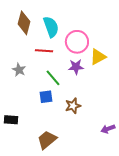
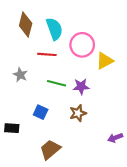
purple star: (76, 67) -> (81, 86), moved
green line: (53, 78) -> (57, 83), turned -36
blue square: (46, 97) -> (41, 112), moved, turned 32

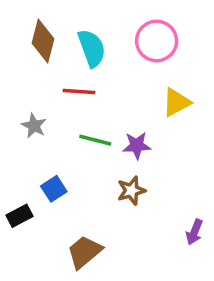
pink circle: (82, 45) -> (157, 41), moved
blue square: (41, 112) -> (54, 189), moved, turned 32
black rectangle: (12, 128) -> (20, 216), turned -32
purple arrow: (115, 138) -> (194, 232), turned -48

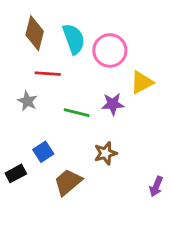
pink circle: (157, 41) -> (110, 50), moved
red line: (79, 91) -> (48, 74), moved
purple star: (137, 146) -> (113, 104), moved
brown trapezoid: (84, 252) -> (68, 182), moved

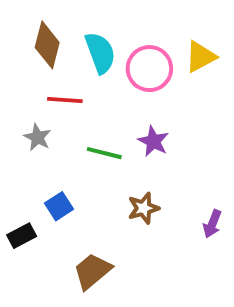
yellow triangle: (142, 82) -> (201, 57), moved
purple star: (113, 104) -> (153, 141), turned 30
brown trapezoid: (68, 182) -> (92, 271), moved
purple arrow: (156, 186) -> (212, 224), moved

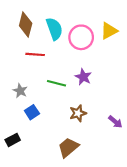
gray star: (37, 137) -> (20, 91), moved
purple arrow: (212, 224) -> (115, 122), turned -72
black rectangle: (22, 236) -> (13, 140), moved
brown trapezoid: (92, 271) -> (68, 147), moved

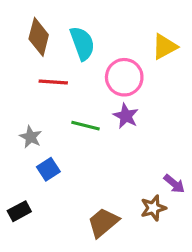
pink circle: (81, 37) -> (124, 77), moved
brown star: (78, 113) -> (153, 208), moved

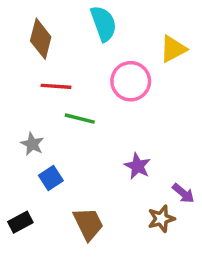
cyan semicircle: (82, 43) -> (104, 24), moved
purple star: (126, 116) -> (137, 166), moved
green line: (85, 126) -> (80, 119), moved
brown trapezoid: (103, 222) -> (88, 224), moved, turned 104

